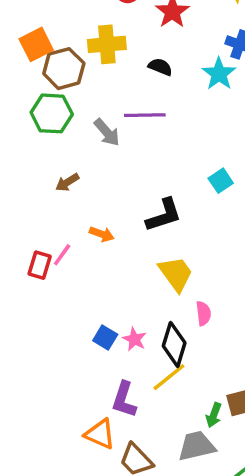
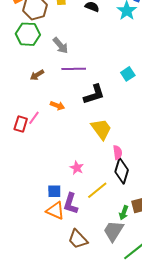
purple line: (145, 115) -> (74, 69), moved
blue square: (105, 337) -> (54, 191), moved, turned -32
black diamond: (174, 344) -> (122, 171), moved
orange triangle: (100, 434) -> (55, 211), moved
gray trapezoid: (197, 446) -> (113, 231), turned -45

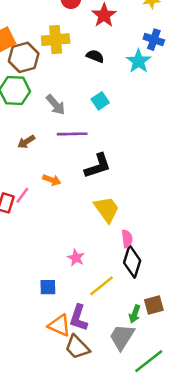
cyan square: (128, 74) -> (100, 101), moved
purple L-shape: (71, 203) -> (79, 318), moved
orange triangle: (55, 211) -> (59, 325), moved

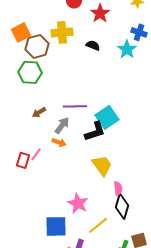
cyan square: (100, 101) -> (107, 117), moved, size x1.6
gray arrow: (56, 105) -> (62, 125), moved, turned -102
pink star: (76, 258) -> (78, 203), size x1.5
blue square: (48, 287) -> (56, 226), size x1.6

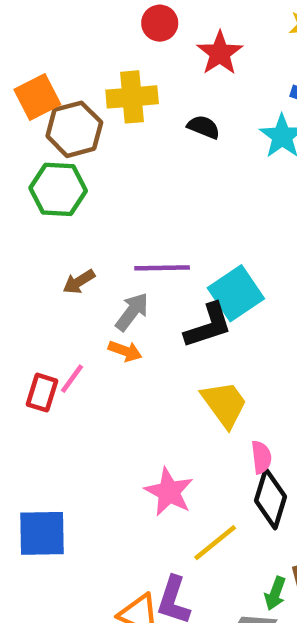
blue square: (56, 226) -> (42, 533), moved

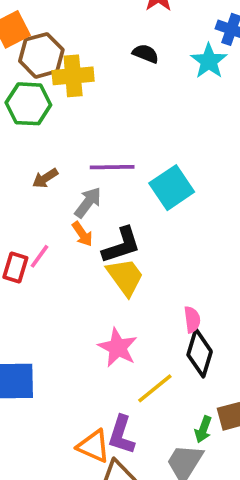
yellow cross: (132, 97) -> (73, 76), moved
black L-shape: (208, 326) -> (121, 245), moved
orange arrow: (125, 351) -> (82, 234), turned 35
yellow trapezoid: (224, 404) -> (125, 277), moved

